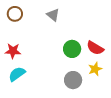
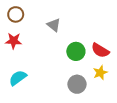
gray triangle: (53, 15) -> (54, 25), moved
red star: (13, 51) -> (14, 41), moved

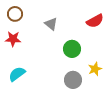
red semicircle: (100, 50) -> (95, 21), moved, turned -60

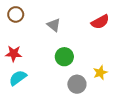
red star: (13, 39) -> (14, 54), moved
green circle: (72, 49) -> (64, 57), moved

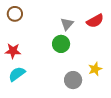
gray triangle: (54, 25) -> (67, 24), moved, turned 32
green circle: (64, 57) -> (61, 44), moved

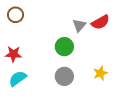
gray triangle: (67, 24) -> (79, 25), moved
gray circle: (73, 80) -> (64, 76), moved

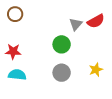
cyan semicircle: (18, 78) -> (17, 75), turned 42

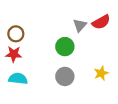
brown circle: (15, 14) -> (16, 34), moved

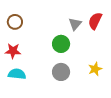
red semicircle: (101, 22) -> (95, 21), turned 144
brown circle: (16, 34) -> (15, 22), moved

